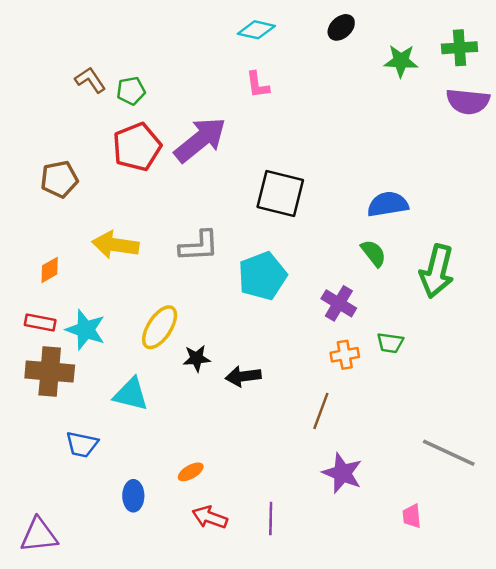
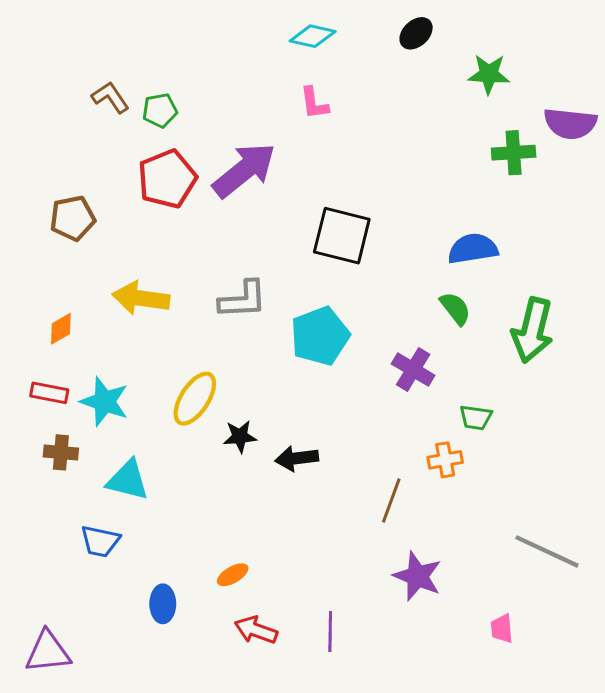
green cross: (459, 48) -> (514, 153), moved
orange cross: (345, 355) -> (445, 460), moved
brown cross: (50, 372) -> (61, 452), size x0.6
cyan triangle: (131, 394) -> (128, 480), moved

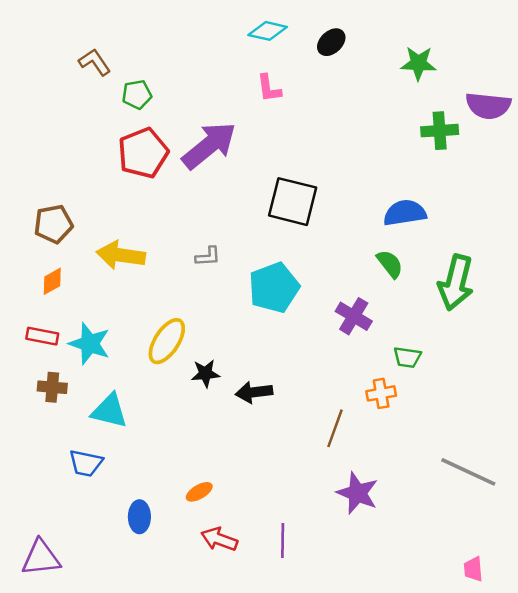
black ellipse: (416, 33) -> (331, 42), moved
brown L-shape: (110, 97) -> (95, 62), moved
brown pentagon: (73, 218) -> (53, 224), moved
gray L-shape: (243, 300) -> (208, 256), size x0.6
pink trapezoid: (502, 629) -> (473, 569), moved

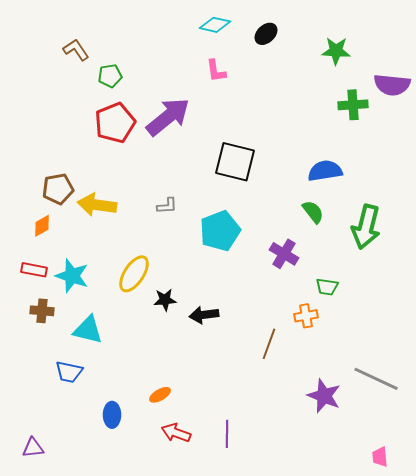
brown pentagon: (53, 224) -> (58, 189), moved
purple star: (357, 493) -> (324, 396), moved
purple triangle: (41, 558) -> (33, 448), size x0.7

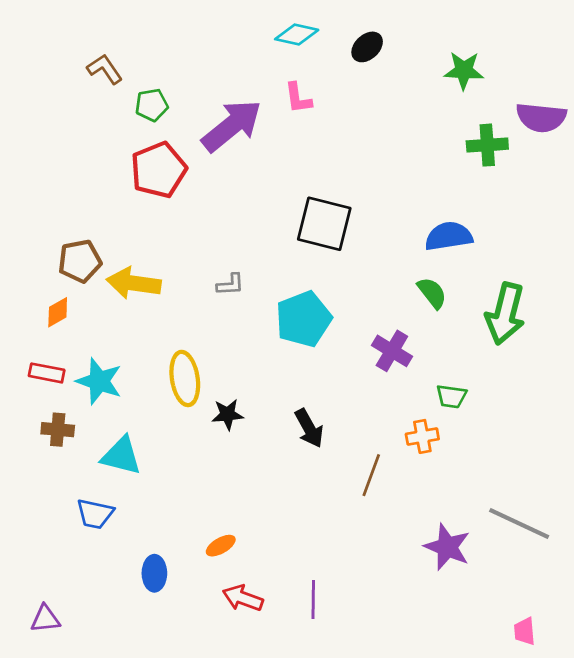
purple arrow: (168, 117) -> (232, 126), moved
yellow ellipse: (134, 274) -> (185, 378), turned -42
black arrow: (204, 315) -> (309, 428), moved, turned -112

